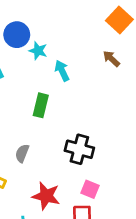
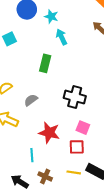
cyan star: (38, 51) -> (51, 16), moved
gray semicircle: (22, 153) -> (31, 100), turned 32

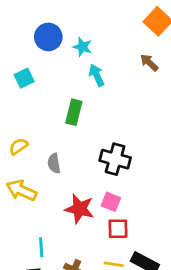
gray semicircle: (31, 100) -> (54, 163), turned -64
pink square: (83, 128) -> (111, 202), moved
cyan line: (32, 155) -> (41, 247), moved

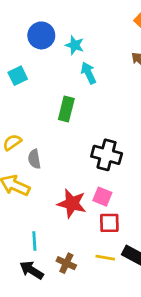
gray semicircle: (54, 163) -> (34, 159), moved

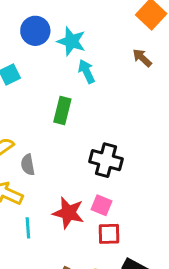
cyan star: (75, 45) -> (71, 41), size x1.4
cyan line: (34, 241) -> (28, 228), moved

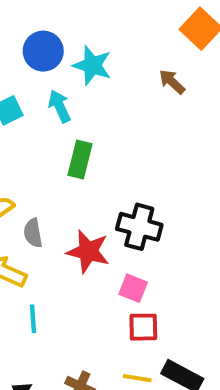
brown arrow: (142, 58) -> (172, 82), moved
cyan arrow: (86, 71) -> (60, 106), moved
red star: (68, 213) -> (88, 251), moved

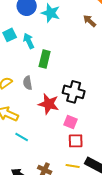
cyan arrow: (60, 106) -> (29, 41), moved
gray semicircle: (33, 233) -> (28, 83), moved
cyan line: (33, 319) -> (22, 137), turned -56

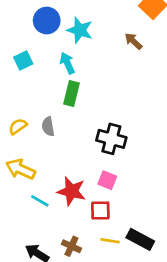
cyan arrow: (29, 41) -> (67, 63), moved
red star: (49, 104) -> (71, 191), moved
red square: (76, 141) -> (100, 210), moved

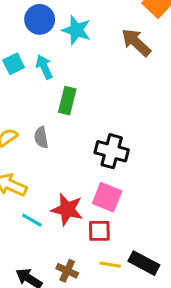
brown arrow: (133, 41) -> (136, 42), size x1.5
cyan arrow: (67, 63) -> (44, 67), moved
pink square: (107, 180) -> (107, 197), size x1.4

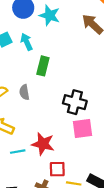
pink square: (107, 197) -> (83, 129), moved, turned -30
cyan line: (32, 220) -> (18, 152), turned -40
red square: (99, 231) -> (57, 169), moved

